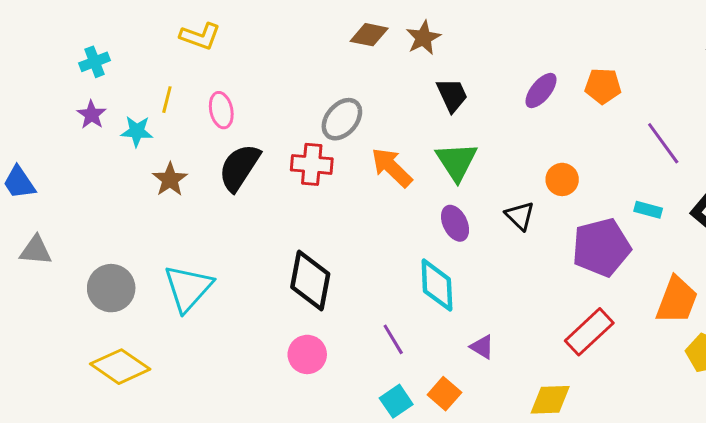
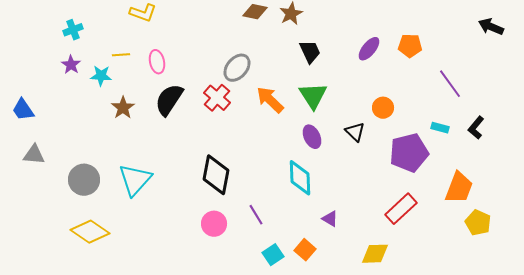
yellow line: (167, 100) -> (121, 55), turned 72
red cross: (312, 164) -> (217, 98), turned 36
purple line: (393, 339) -> (256, 215), moved

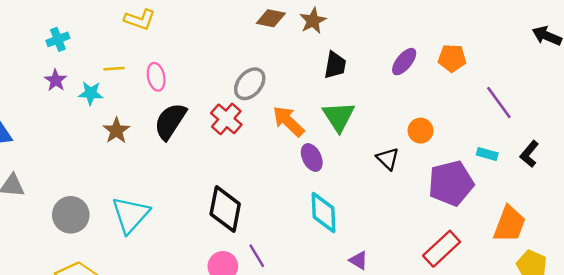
black trapezoid: (310, 52) -> (335, 65), turned 35
purple ellipse: (312, 137) -> (312, 158), moved
purple line: (256, 215) -> (257, 256), moved

